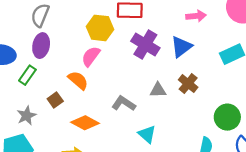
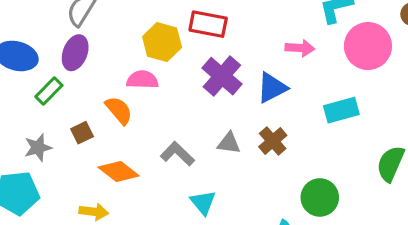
pink semicircle: (91, 56) -> (142, 80), turned 45

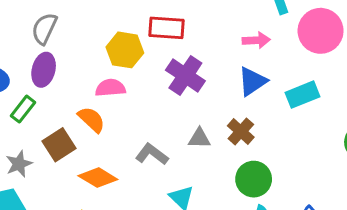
blue triangle: (272, 88) -> (252, 81), moved
brown square: (82, 133) -> (59, 145), size x1.5
green circle: (320, 197) -> (254, 179), moved

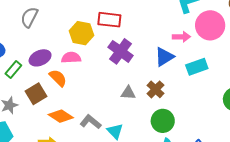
pink arrow: (256, 40) -> (181, 37), moved
purple ellipse: (44, 70) -> (40, 58), moved, turned 50
gray L-shape: (152, 154) -> (91, 122), moved

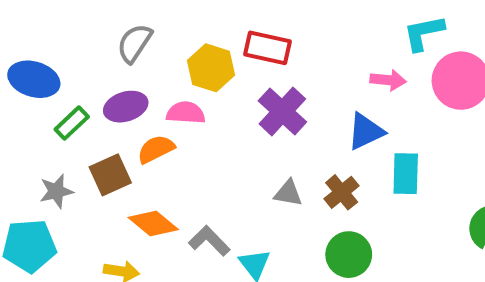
gray semicircle: (29, 17) -> (134, 43), moved
pink arrow: (181, 37) -> (388, 80), moved
cyan rectangle: (197, 67) -> (406, 174), moved, turned -75
orange semicircle: (58, 78) -> (156, 149), turned -78

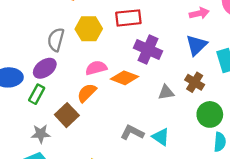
yellow hexagon: (211, 68) -> (89, 29), moved
purple ellipse: (126, 107) -> (45, 68), moved
gray star: (56, 191) -> (41, 134), turned 30
orange diamond: (153, 223) -> (125, 78), moved

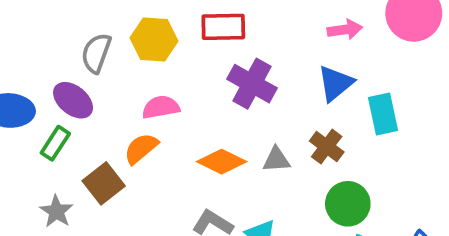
purple ellipse: (45, 68) -> (73, 100), turned 70
orange diamond: (125, 78) -> (222, 162), moved
gray star: (41, 134) -> (56, 211), turned 30

